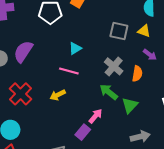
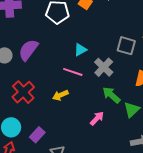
gray square: (119, 31) -> (126, 46), moved
gray cross: (114, 66) -> (104, 67), moved
purple rectangle: (83, 132) -> (37, 135), moved

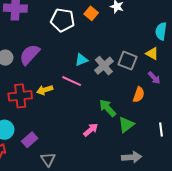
gray cross: (104, 67) -> (104, 66), moved
red cross: (23, 92) -> (20, 96), turned 30
yellow arrow: (60, 95) -> (45, 90), moved

